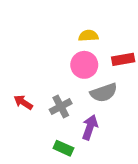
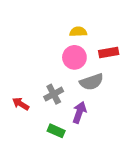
red arrow: (23, 102) -> (21, 104), moved

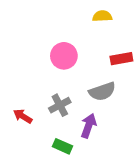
yellow semicircle: (78, 32) -> (102, 16), moved
pink circle: (74, 57) -> (64, 56), moved

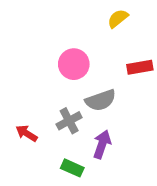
yellow semicircle: (102, 16) -> (118, 18), turned -36
gray semicircle: (102, 91) -> (101, 100), moved

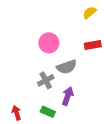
yellow semicircle: (118, 18) -> (90, 13), moved
red arrow: (27, 133) -> (16, 113), moved, turned 40

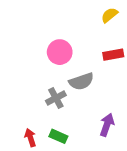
purple arrow: (68, 96) -> (107, 125), moved
red arrow: (16, 113) -> (30, 138), moved

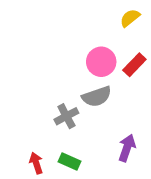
pink circle: (60, 52) -> (101, 62), moved
red rectangle: (113, 55) -> (134, 65), turned -36

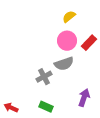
yellow semicircle: (130, 18) -> (69, 17), moved
red arrow: (36, 163) -> (11, 108), moved, turned -48

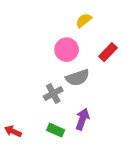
pink circle: (67, 41) -> (67, 50), moved
purple arrow: (84, 98) -> (82, 119), moved

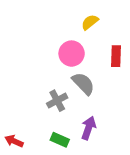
red rectangle: (108, 52) -> (116, 56), turned -42
gray semicircle: (78, 78) -> (83, 84), turned -115

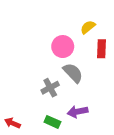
yellow semicircle: (90, 22) -> (88, 27), moved
purple arrow: (89, 128) -> (78, 112), turned -120

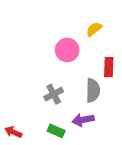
red rectangle: (102, 49) -> (109, 67), moved
gray semicircle: (73, 73) -> (93, 90), moved, turned 45

